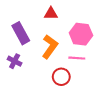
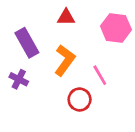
pink hexagon: (81, 34) -> (116, 28), moved
pink line: (77, 58) -> (100, 75), turned 56

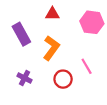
pink line: (100, 75) -> (87, 66), moved
purple cross: (19, 79) -> (24, 78), moved

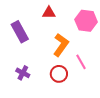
orange L-shape: (51, 48) -> (61, 45), moved

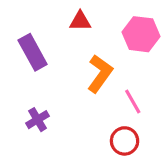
purple cross: (23, 73) -> (38, 120), turned 32
red circle: (59, 74) -> (125, 141), moved

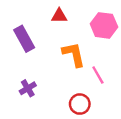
orange L-shape: (100, 74) -> (74, 54), turned -48
red circle: (125, 141) -> (80, 104), moved

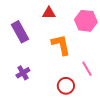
pink line: (98, 75) -> (87, 69), moved

